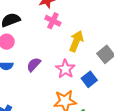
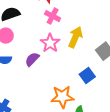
pink star: (65, 69) -> (50, 43), moved

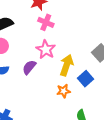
yellow arrow: (75, 37) -> (67, 65), moved
orange star: (62, 97) -> (63, 91), moved, size x0.6

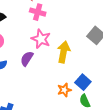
blue square: (86, 79) -> (83, 82), moved
orange star: (63, 91) -> (64, 90), moved

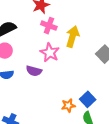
yellow arrow: (64, 52) -> (72, 37), moved
purple semicircle: (27, 59) -> (34, 71), turned -112

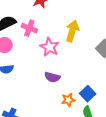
pink cross: (49, 26) -> (29, 28), moved
purple semicircle: (34, 71) -> (52, 77), moved

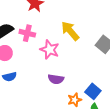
yellow arrow: (72, 31) -> (70, 31), turned -50

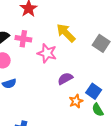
purple semicircle: (56, 79) -> (65, 79), moved, turned 147

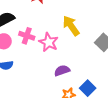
pink cross: (23, 39) -> (27, 36), moved

